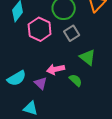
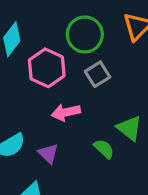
green triangle: (88, 57) -> (129, 128), moved
pink arrow: (56, 69) -> (66, 112), moved

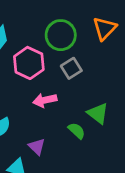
purple triangle: (48, 154) -> (37, 147), moved

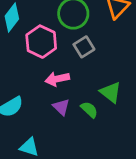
purple triangle: (37, 147) -> (61, 107), moved

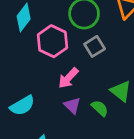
pink arrow: (57, 79) -> (68, 78), turned -35

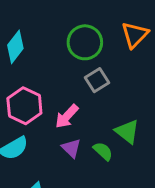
pink hexagon: (53, 41) -> (24, 106), moved

